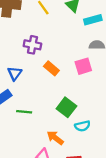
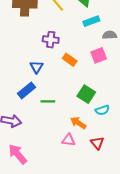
cyan rectangle: (93, 20) -> (91, 21), moved

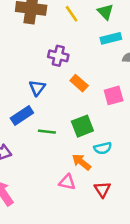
pink square: (99, 55) -> (114, 95), moved
green square: (86, 94) -> (82, 126), moved, turned 30
cyan semicircle: (102, 110) -> (103, 148), moved

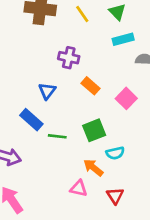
pink square: (114, 95) -> (126, 98), turned -30
blue rectangle: (22, 115) -> (31, 120), turned 75

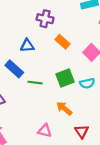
blue triangle: (47, 91) -> (27, 46), turned 48
cyan semicircle: (115, 153) -> (87, 83), moved
pink triangle: (79, 188) -> (45, 131), moved

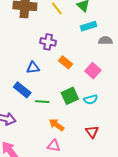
orange arrow: (64, 108) -> (56, 125), moved
red triangle: (82, 131) -> (92, 132), moved

